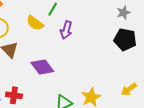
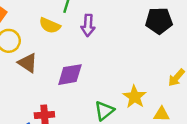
purple diamond: (42, 67) -> (70, 75), turned -50

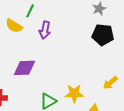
yellow star: (135, 97) -> (74, 93), turned 30

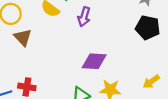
purple diamond: (24, 68) -> (94, 61), moved

